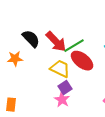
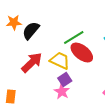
black semicircle: (31, 39) -> (31, 30), turned -96
red arrow: (56, 42) -> (32, 62), moved, turned -90
orange star: (15, 59) -> (14, 22), moved

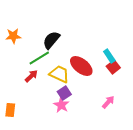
black semicircle: (31, 30) -> (51, 40), moved
green line: (74, 38) -> (39, 58), moved
red arrow: (32, 62) -> (31, 76), size x0.6

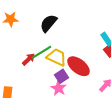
green line: (39, 58) -> (42, 52), moved
red ellipse: (81, 66) -> (79, 66), moved

